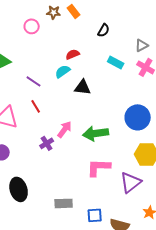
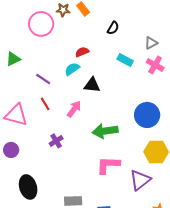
pink circle: (32, 26) -> (41, 24), size x1.6
pink arrow: (65, 129) -> (74, 109), moved

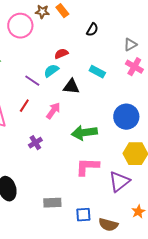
cyan rectangle: (125, 60) -> (97, 72), moved
purple line: (43, 79) -> (32, 81), moved
red line: (45, 104) -> (24, 106), turned 64

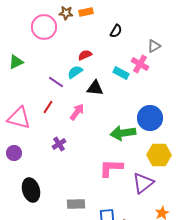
orange rectangle: (62, 11) -> (86, 12), turned -64
pink cross: (134, 67) -> (140, 64), moved
green arrow: (84, 133) -> (123, 133), moved

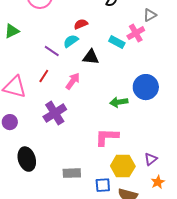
pink cross: (140, 64) -> (136, 33), turned 30
green arrow: (123, 133) -> (119, 102), size x0.7
purple cross: (59, 144) -> (55, 113), size x1.6
yellow hexagon: (159, 155) -> (123, 166), moved
purple triangle: (143, 183) -> (151, 159), moved, size x0.6

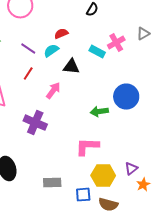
gray triangle: (150, 15) -> (143, 34), moved
purple line: (52, 51) -> (28, 49), moved
red line: (44, 76) -> (28, 74), moved
purple cross: (55, 113) -> (35, 123), turned -35
orange star: (158, 182) -> (143, 185), moved

